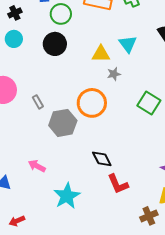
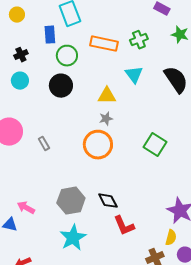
cyan triangle: (128, 44) -> (134, 75), moved
gray star: (114, 74) -> (106, 119), moved
gray hexagon: (63, 123) -> (71, 201), moved
pink arrow: (37, 166) -> (26, 208), moved

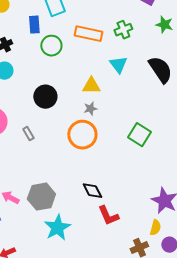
black circle: (61, 86) -> (45, 97), moved
gray hexagon: (71, 201) -> (41, 197), moved

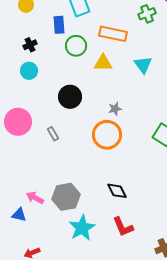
green cross: (123, 30) -> (147, 14), moved
yellow triangle: (91, 86) -> (103, 63), moved
red L-shape: (108, 216) -> (123, 227), moved

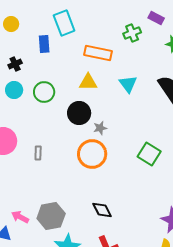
green circle: (76, 46) -> (44, 92), moved
black circle: (70, 97) -> (79, 113), moved
gray rectangle: (53, 134) -> (38, 153), turned 32

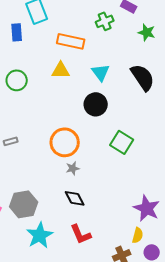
black circle: (79, 113) -> (96, 104), moved
gray star: (100, 128) -> (73, 168), moved
gray rectangle: (38, 153) -> (11, 141), turned 72

